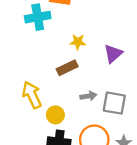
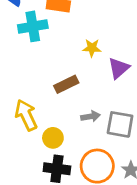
yellow star: (78, 42) -> (92, 48), moved

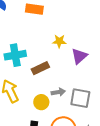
cyan cross: (33, 26) -> (15, 55), moved
yellow circle: (53, 138) -> (41, 102), moved

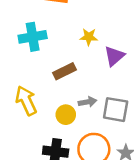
cyan cross: (15, 55) -> (33, 37), moved

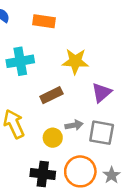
yellow star: (89, 37) -> (75, 61), size x1.5
purple triangle: (114, 56) -> (102, 93), moved

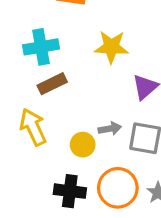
brown rectangle: (51, 95) -> (52, 84), moved

